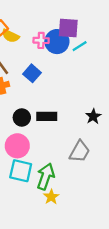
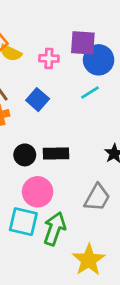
blue circle: (57, 42) -> (99, 60), moved
cyan line: (80, 46) -> (90, 92), moved
pink circle: (17, 146) -> (38, 192), moved
yellow star: (51, 197) -> (89, 260), moved, size x1.6

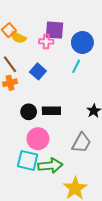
purple square: (83, 43) -> (54, 30), moved
cyan line: (90, 92) -> (76, 66), turned -32
green arrow: (55, 229) -> (50, 166), turned 65

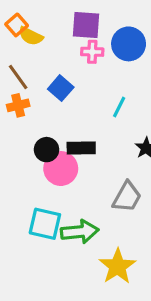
pink cross: (46, 41) -> (92, 52), moved
cyan line: (76, 66) -> (119, 107), moved
pink circle: (38, 139) -> (61, 169), moved

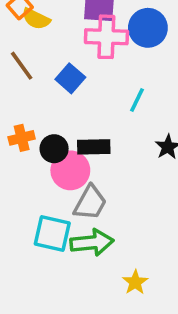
pink cross: (92, 52) -> (106, 37), size x1.6
orange cross: (18, 105) -> (22, 138), moved
gray trapezoid: (127, 197) -> (90, 203), moved
yellow star: (118, 266) -> (135, 282), size x0.6

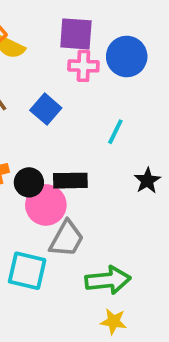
pink cross: (106, 37) -> (83, 66), size x0.7
green arrow: (92, 243) -> (108, 280), moved
yellow star: (135, 282) -> (114, 321), turned -30

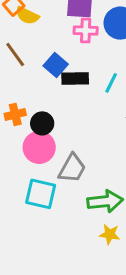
black rectangle: (70, 181) -> (75, 78), moved
pink circle: (46, 205) -> (39, 147), moved

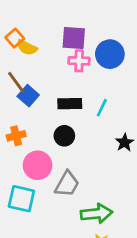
blue square: (56, 65) -> (28, 96), moved
black circle: (42, 123) -> (64, 136), moved
cyan square: (41, 194) -> (21, 199), moved

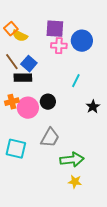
blue square: (28, 96) -> (29, 64), moved
black rectangle: (70, 104) -> (23, 78), moved
pink circle: (38, 165) -> (28, 108), moved

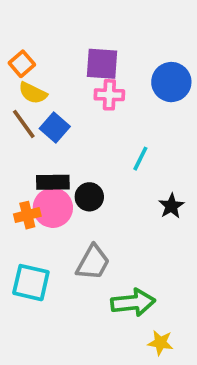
yellow semicircle: (20, 36) -> (33, 93), moved
blue circle: (82, 41) -> (171, 82), moved
black rectangle: (23, 78) -> (53, 182), moved
orange cross: (12, 102) -> (27, 215), moved
yellow star: (75, 182) -> (160, 343), moved

